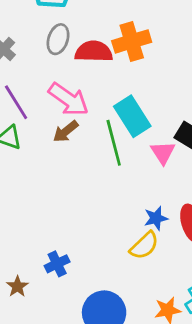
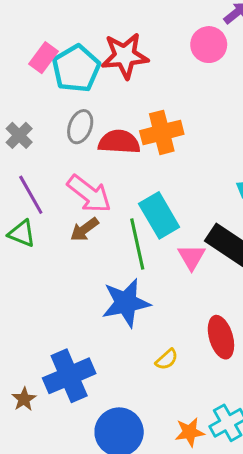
blue star: (156, 218) -> (126, 303), moved, size x1.8
yellow semicircle: (144, 246) -> (167, 359), size x0.7
blue cross: (57, 264) -> (69, 376), size x1.8

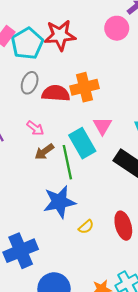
pink arrow: (89, 194) -> (35, 128), size x0.6
brown arrow: (84, 229) -> (44, 152), moved
pink triangle: (192, 257) -> (102, 126), moved
yellow semicircle: (167, 359) -> (86, 227), moved

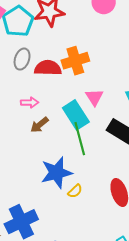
pink arrow: (35, 128) -> (30, 103), turned -36
green line: (67, 162) -> (80, 139), moved
yellow semicircle: (86, 227) -> (75, 191), moved

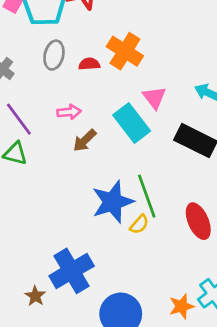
orange cross: (75, 61) -> (125, 51), turned -36
red semicircle: (48, 68) -> (89, 64), size x0.6
green line: (80, 139) -> (147, 196), moved

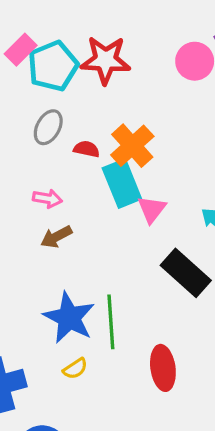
cyan rectangle: (132, 123) -> (122, 184), moved
blue star: (113, 202) -> (69, 318), turned 30
yellow semicircle: (139, 224) -> (75, 369), moved

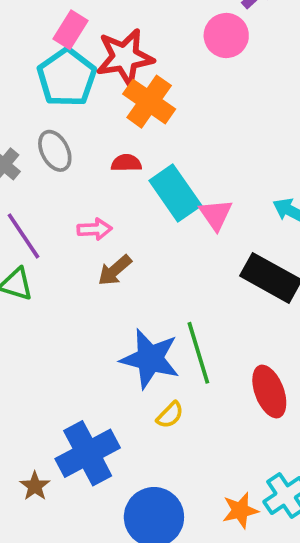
pink rectangle: (21, 50) -> (70, 30), moved
gray ellipse: (48, 127) -> (55, 151), moved, turned -44
orange cross: (132, 146) -> (149, 102), moved

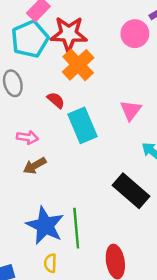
red semicircle: (126, 163) -> (56, 100), turned 30
pink triangle: (216, 215) -> (131, 110), moved
yellow semicircle: (170, 415) -> (50, 263), turned 126

